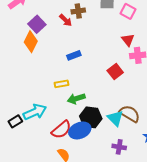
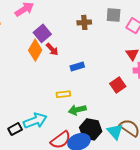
red arrow: (66, 20) -> (52, 49), moved

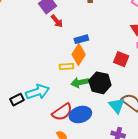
orange diamond: (35, 50) -> (79, 54), moved
red square: (118, 85) -> (121, 59), turned -35
black hexagon: (91, 129) -> (100, 83), moved

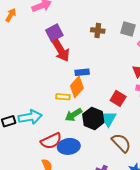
red arrow: (57, 21) -> (61, 50), size x1.6
green arrow: (80, 82) -> (73, 115), turned -30
cyan triangle: (117, 106) -> (108, 119), moved

